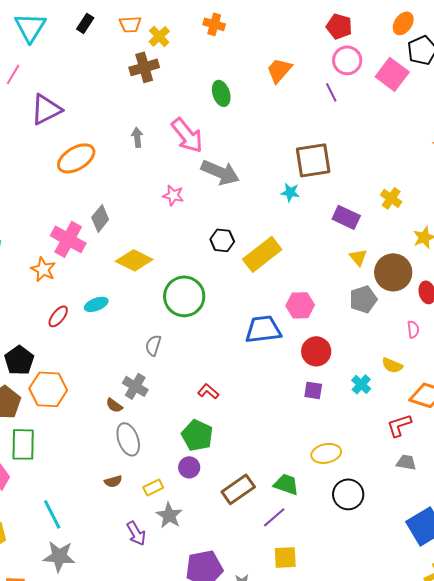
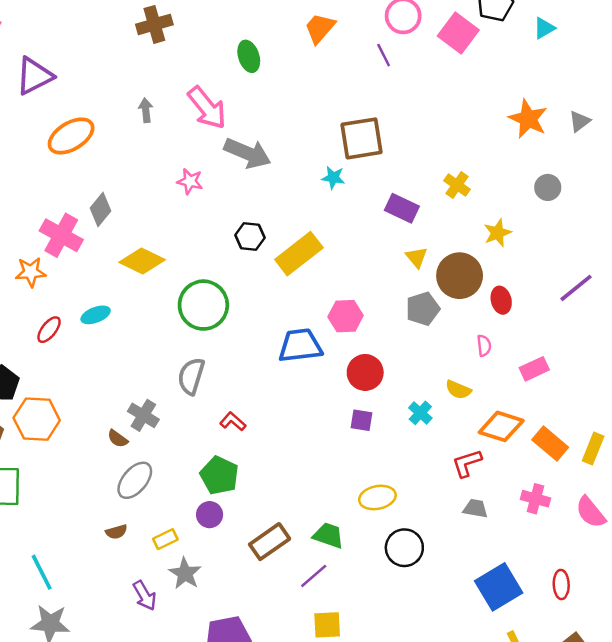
orange star: (43, 269) -> (31, 272), turned -30
gray semicircle: (153, 345) -> (191, 376), moved, size x1.4
gray ellipse: (128, 439) -> (135, 480), turned 60

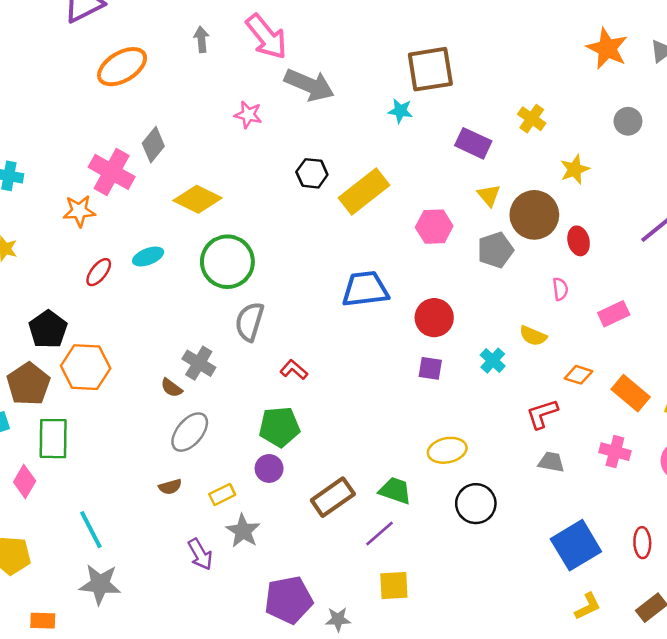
green circle: (203, 305) -> (227, 262), moved
pink hexagon: (346, 316) -> (434, 227), moved
orange diamond: (501, 426) -> (579, 375), size x0.6
green pentagon: (219, 475) -> (279, 427), turned -30

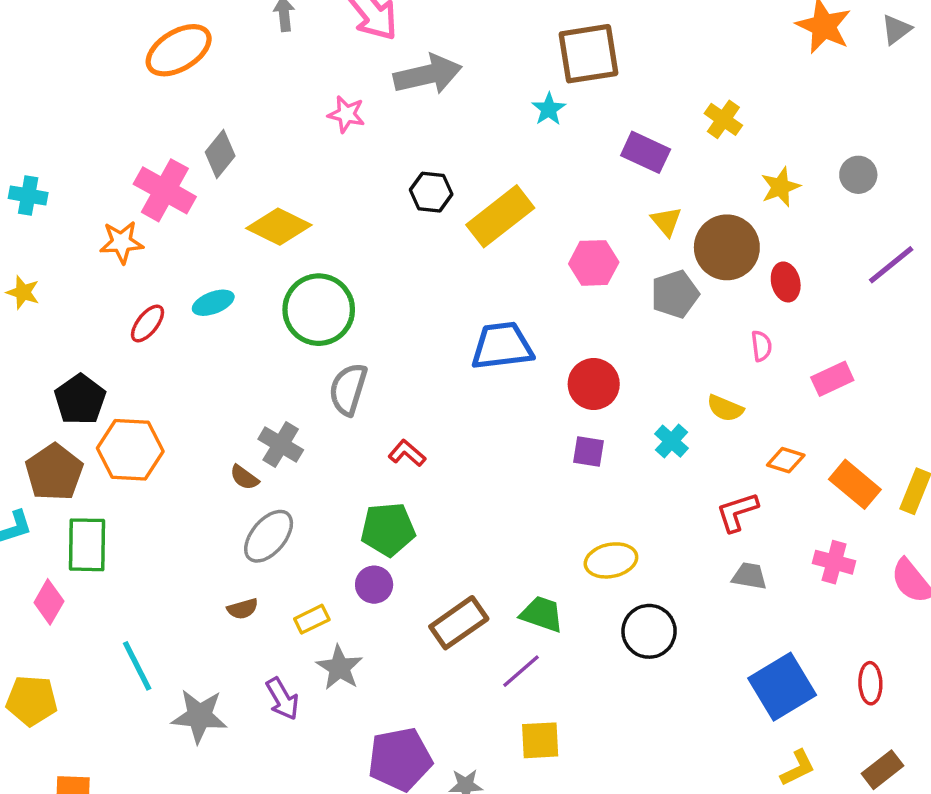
gray arrow: (309, 85) -> (428, 74), turned -36
cyan star: (400, 111) -> (549, 109), turned 30
gray circle: (628, 121) -> (858, 175), moved
gray star: (100, 584) -> (199, 716), moved

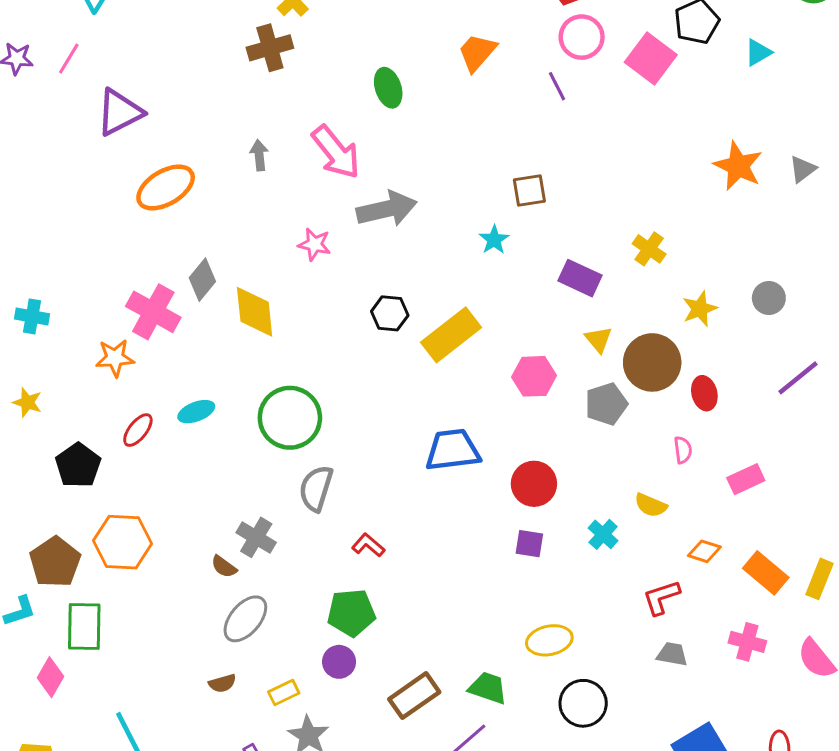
brown square: (588, 54) -> (529, 191), size x0.6
yellow diamond: (279, 227) -> (255, 312), moved, turned 58
black pentagon: (80, 400) -> (78, 465), moved

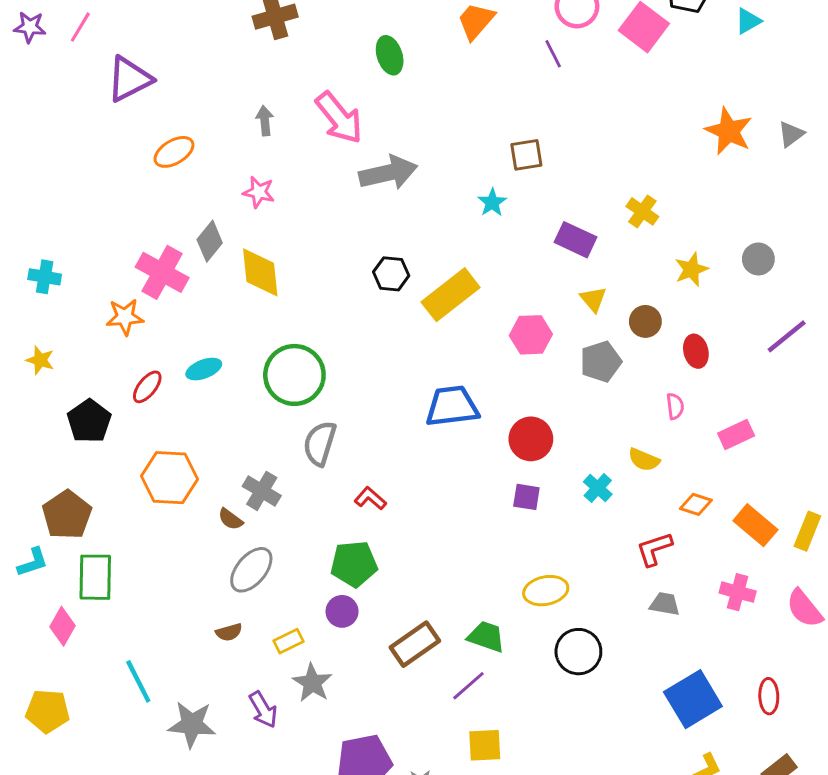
orange ellipse: (166, 187) -> (174, 152), size x0.7
pink star: (314, 244) -> (259, 192), moved
brown circle: (652, 362) -> (645, 321), size x0.6
orange hexagon: (123, 542) -> (170, 478), moved

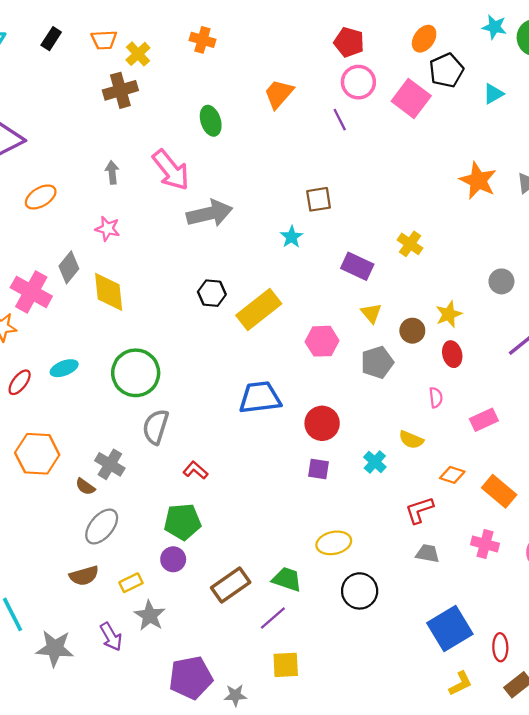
yellow star: (691, 269) -> (449, 314), moved
brown semicircle: (229, 632) -> (84, 576), size x1.4
red ellipse: (769, 696) -> (500, 647), moved

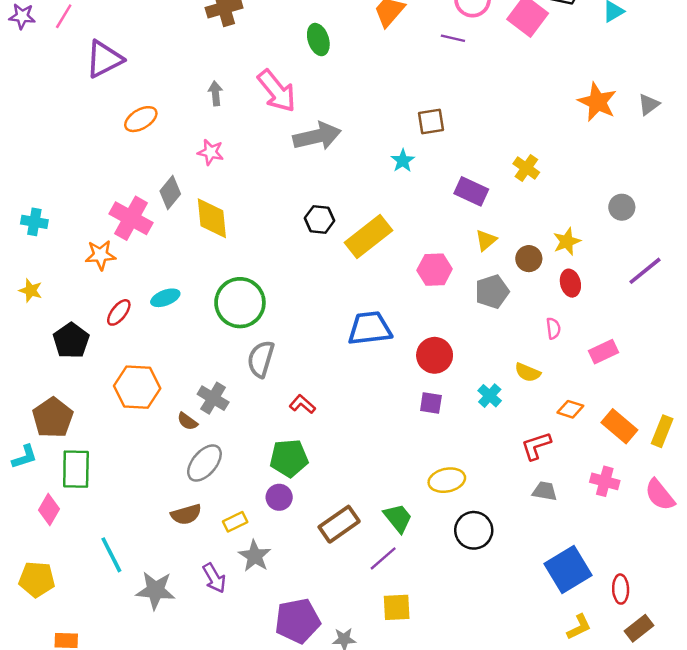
purple line: (340, 120) -> (453, 38), turned -50
yellow triangle: (371, 313) -> (486, 240), turned 30
green trapezoid: (287, 579) -> (398, 518), turned 32

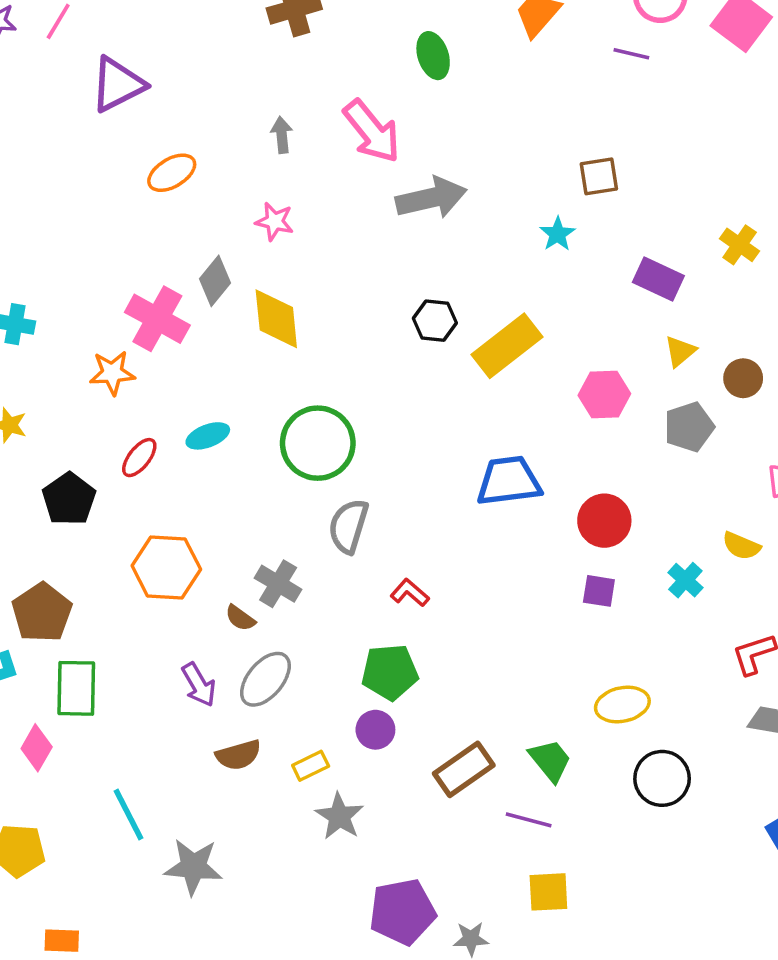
purple line: (383, 558) -> (529, 820), turned 56
purple arrow: (214, 578) -> (199, 685), moved

